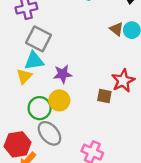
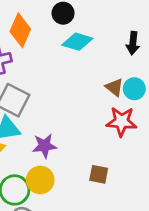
red star: (123, 81) -> (121, 122), moved, turned 30

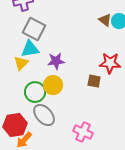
red star: (121, 122) -> (110, 63), moved

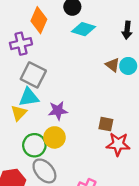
red star: (110, 63) -> (118, 144), moved
brown square: (94, 81) -> (106, 124), moved

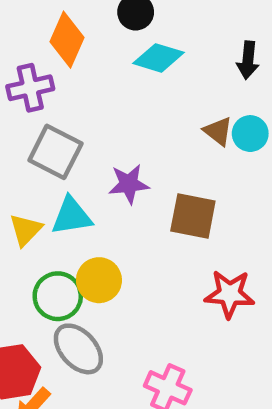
cyan triangle: (29, 97) -> (71, 216), moved
purple star: (58, 111) -> (129, 184), moved
brown square: (106, 124) -> (193, 216), moved, size x1.5

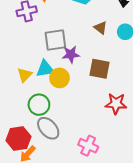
brown triangle: (218, 131) -> (101, 28), moved
gray square: (55, 152) -> (55, 40), moved, turned -35
yellow circle: (99, 280) -> (60, 78), moved

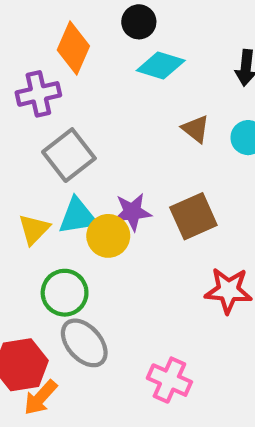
gray square: (55, 40) -> (69, 155), moved, turned -30
purple star: (71, 54) -> (132, 212), moved
brown square: (100, 69) -> (193, 216), turned -35

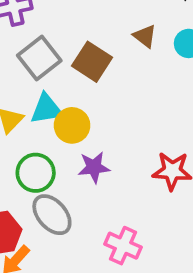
purple star: (132, 212) -> (94, 167), moved
brown square: (193, 216) -> (92, 62), moved, turned -33

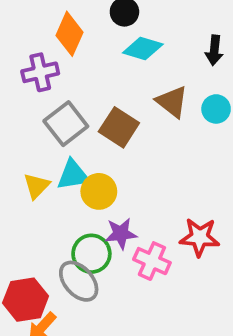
brown triangle: (145, 36) -> (172, 102), size x1.4
green circle: (36, 173) -> (91, 254), moved
pink cross: (123, 246) -> (152, 261), moved

